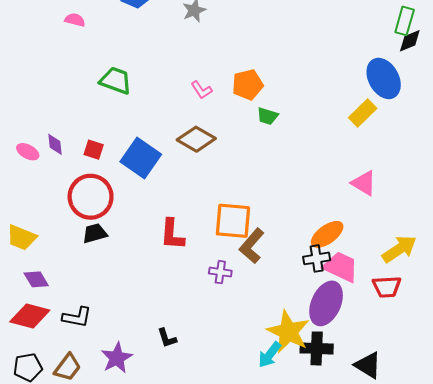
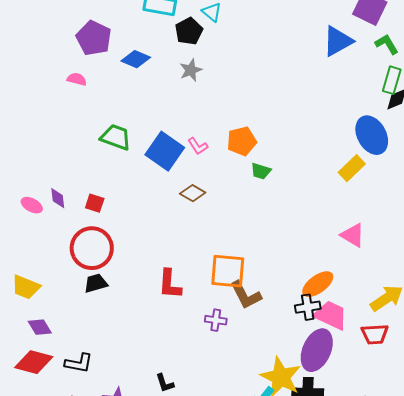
brown diamond: (196, 139) -> (193, 193), size x0.7
blue square: (141, 158) -> (165, 151), moved
brown L-shape: (252, 246) -> (246, 295), turned -68

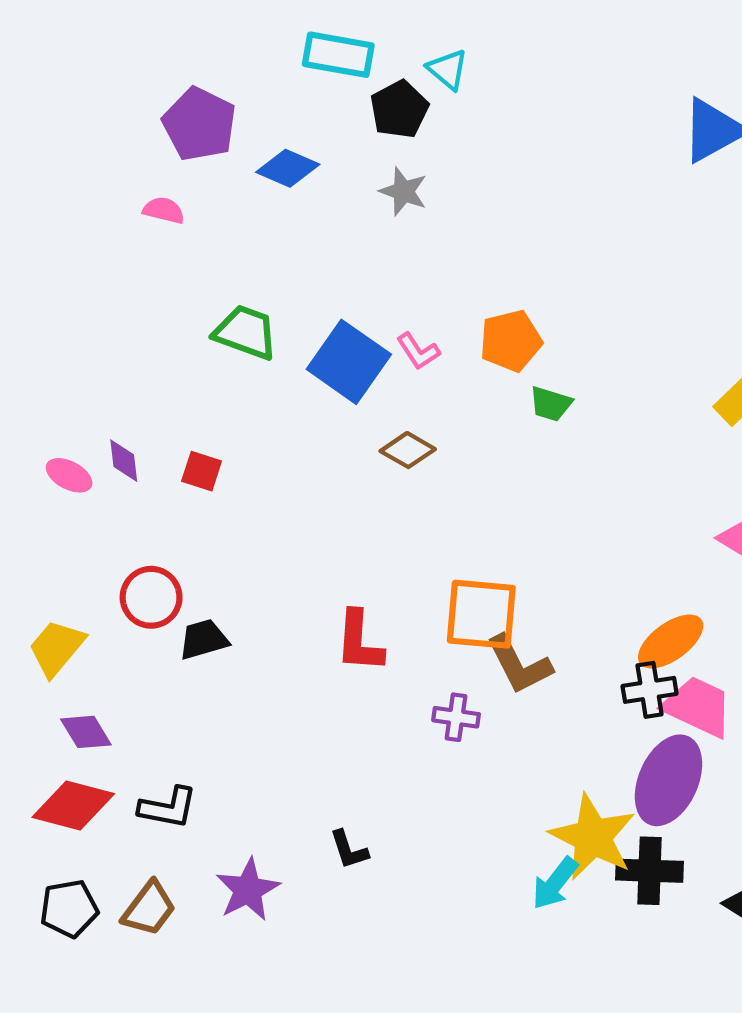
gray star: (191, 70) -> (403, 191), turned -30
red circle: (92, 248) -> (151, 597), moved, size x0.7
yellow trapezoid: (26, 287) -> (56, 648), turned 108

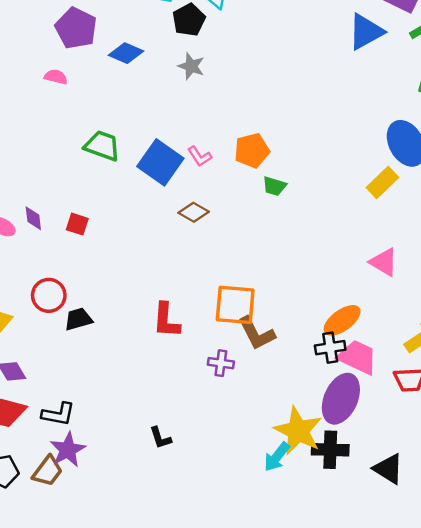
purple star: (248, 890) -> (68, 450), moved

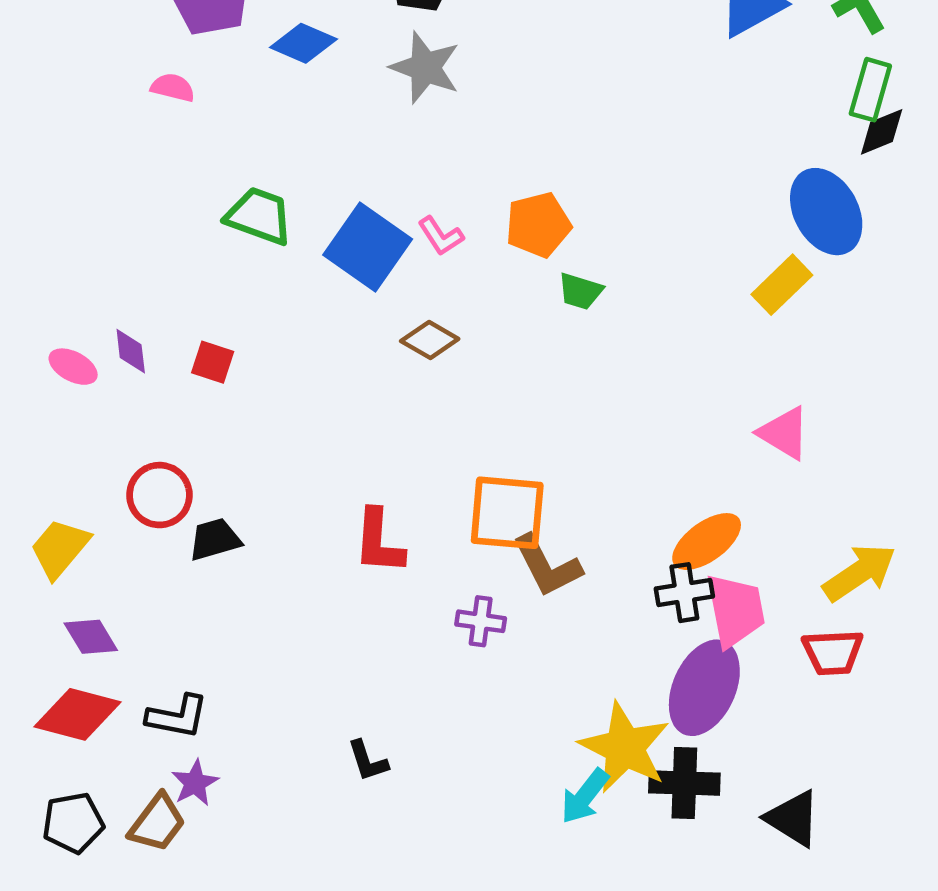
gray star: (191, 66) -> (425, 68), size x1.4
pink trapezoid: (358, 357) -> (735, 610), turned 54
purple star: (68, 450) -> (195, 783), size x0.7

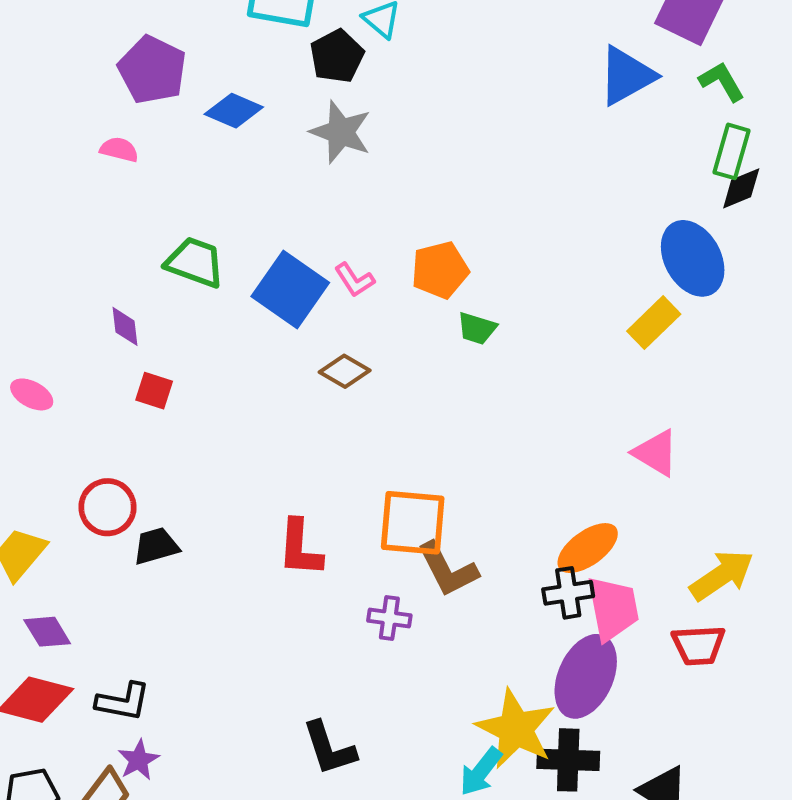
purple diamond: (131, 351) -> (125, 326), moved
black L-shape: (368, 761) -> (329, 748), moved, size x1.5

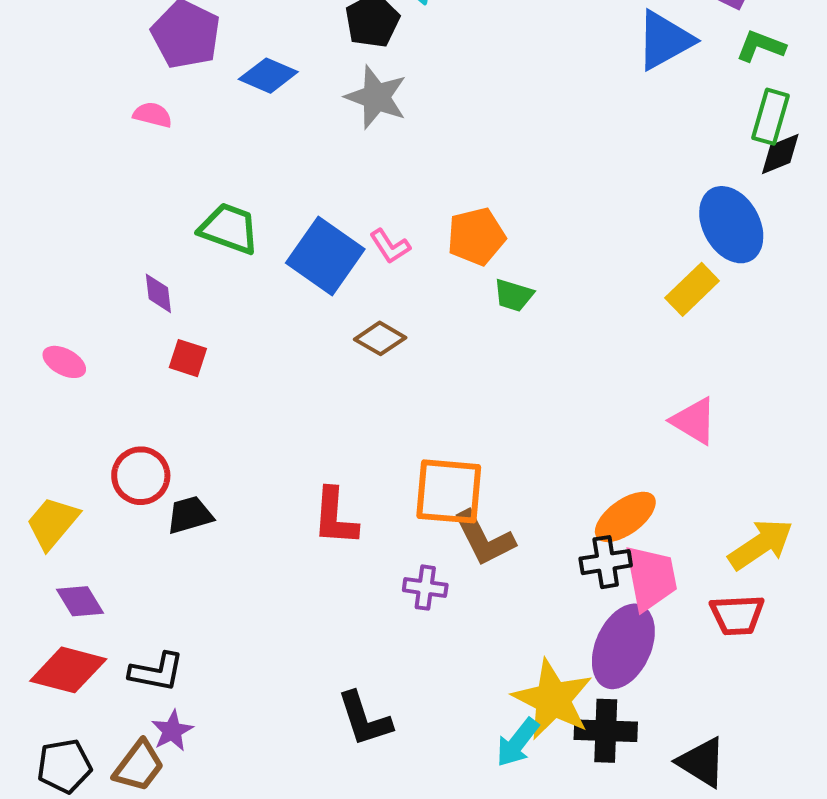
green L-shape: (722, 81) -> (761, 46), turned -39

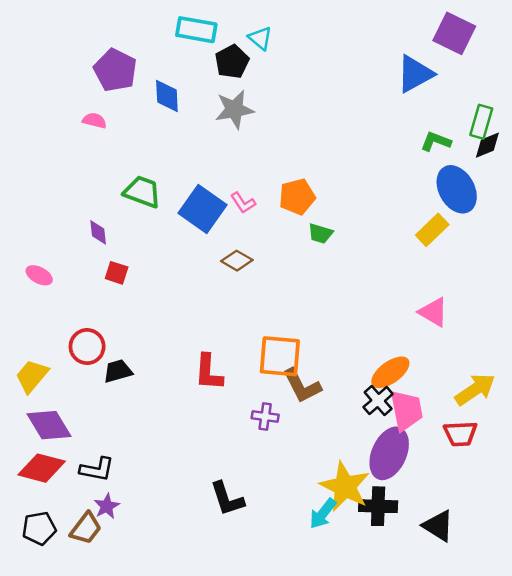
green L-shape: (761, 46) -> (436, 141), moved
blue diamond: (268, 76) -> (167, 96), turned 64
gray star: (376, 97) -> (234, 110), turned -30
black cross: (606, 562) -> (378, 401), turned -32
purple diamond: (80, 601) -> (49, 425), size x1.5

